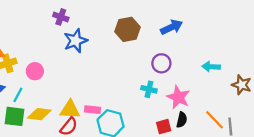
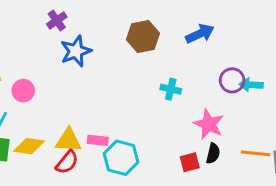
purple cross: (61, 17) -> (57, 20), turned 35
purple circle: (161, 63) -> (232, 80), moved
cyan cross: (149, 89) -> (171, 89), moved
orange line: (215, 120) -> (255, 153), turned -40

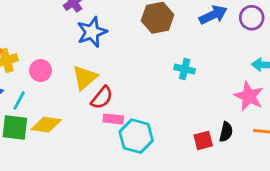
purple circle: (232, 80) -> (252, 18), moved
pink star: (209, 124) -> (249, 96), moved
yellow triangle: (68, 140) -> (85, 78), moved, turned -44
red semicircle: (67, 162) -> (102, 98), moved

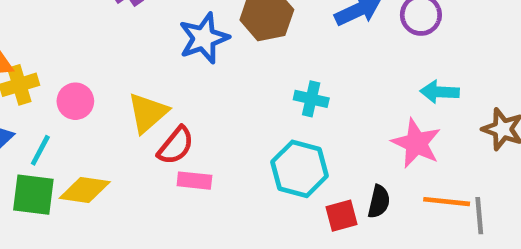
blue star: (92, 32) -> (204, 38), moved
cyan hexagon: (136, 136) -> (300, 169), moved

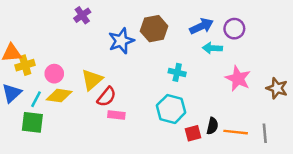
cyan arrow: (440, 92) -> (212, 48), moved
pink star: (416, 143) -> (238, 79), moved
yellow diamond: (85, 190) -> (59, 96), moved
orange line: (447, 202) -> (236, 132), moved

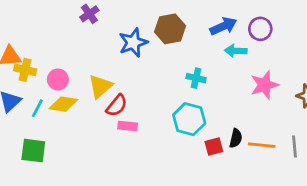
yellow cross: (25, 65) -> (25, 70), turned 30
pink star: (238, 79) -> (264, 85), turned 30
green square: (32, 122) -> (33, 151), moved

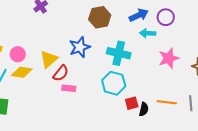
blue star: (133, 43) -> (80, 47), moved
cyan cross: (196, 78) -> (119, 53), size x1.6
black semicircle: (236, 138) -> (144, 109), moved

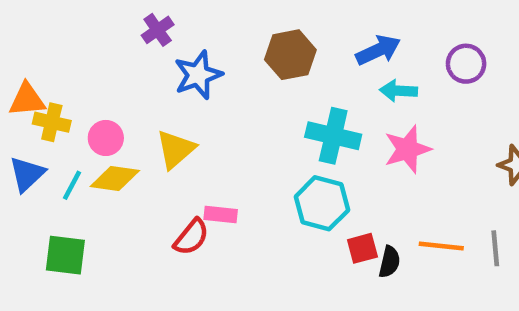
purple circle: (166, 17) -> (466, 64), moved
blue star: (80, 47) -> (198, 75), moved
pink star: (169, 58) -> (407, 149), moved
red semicircle: (61, 73) -> (191, 237), moved

